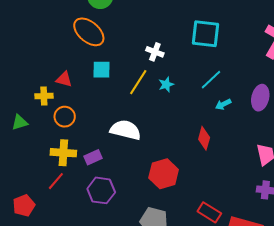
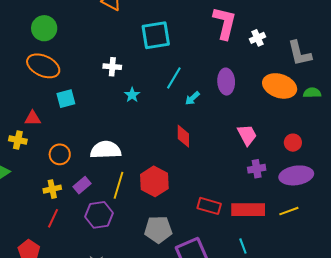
yellow line: (138, 82) -> (119, 185), moved
yellow cross: (44, 96) -> (18, 140), turned 30
orange circle: (65, 117) -> (60, 154), moved
yellow cross: (63, 153) -> (52, 189), size x0.7

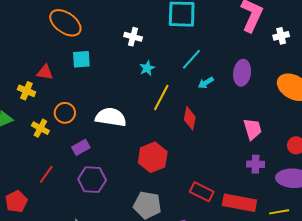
yellow line: (119, 185) -> (161, 98), moved
yellow cross: (52, 189) -> (40, 128), moved, turned 30

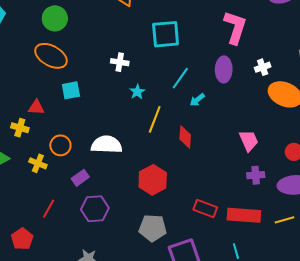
white cross: (281, 36) -> (263, 67), moved
purple ellipse: (242, 73) -> (224, 69), moved

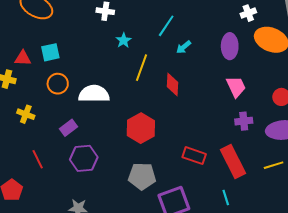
purple ellipse: (224, 69) -> (230, 46), moved
cyan square: (71, 90) -> (50, 52), moved
orange circle: (60, 145) -> (58, 84), moved
red line: (49, 209) -> (38, 159), turned -54
red rectangle: (244, 215) -> (233, 161), turned 60

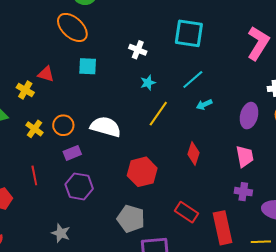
cyan square: (50, 52) -> (88, 66), moved
orange circle: (58, 84) -> (63, 125), moved
red diamond: (172, 84) -> (194, 154), moved

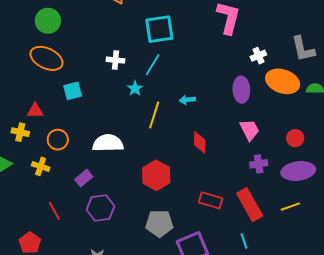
cyan line: (193, 80) -> (153, 65), moved
cyan arrow: (204, 105) -> (187, 100), moved, turned 35
orange circle: (63, 125) -> (58, 140), moved

